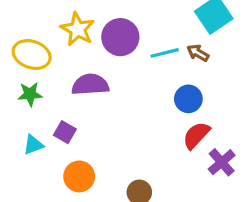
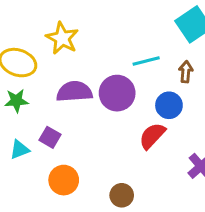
purple circle: (120, 37) -> (117, 93), moved
brown arrow: (198, 53) -> (186, 72), moved, turned 65
red semicircle: (196, 135) -> (152, 136), moved

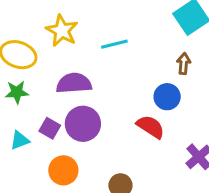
cyan line: (146, 61) -> (114, 44), moved
purple circle: (117, 93) -> (83, 124), moved
red semicircle: (152, 136) -> (151, 127), turned 80

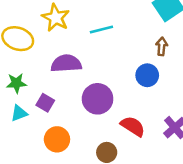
green star: (17, 92) -> (16, 83), moved
purple circle: (83, 124) -> (98, 99), moved
red semicircle: (151, 127) -> (133, 126), moved

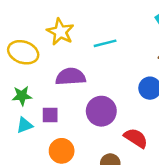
purple square: (45, 103) -> (50, 115), turned -30

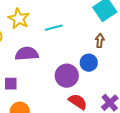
purple circle: (101, 111) -> (67, 76), moved

